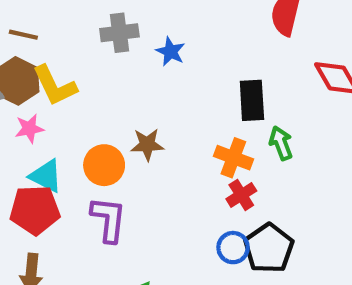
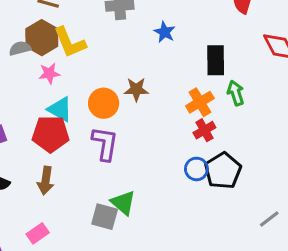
blue star: (170, 52) -> (165, 32), moved
orange cross: (233, 158) -> (200, 102), turned 36

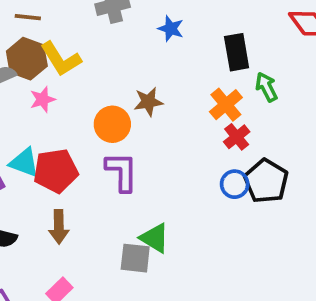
cyan triangle: (60, 109) -> (24, 163), moved

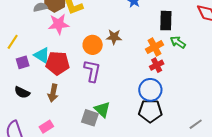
green arrow: (266, 87) -> (178, 42), turned -42
pink star: (43, 99) -> (59, 24), size x1.5
black pentagon: (266, 181) -> (150, 111), moved, turned 30
blue circle: (235, 184) -> (150, 90), size x1.5

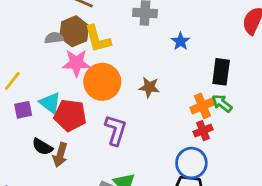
green arrow: (178, 42) -> (222, 103), moved
orange circle: (93, 45) -> (102, 82), moved, size x1.4
black semicircle: (22, 92) -> (42, 147), moved

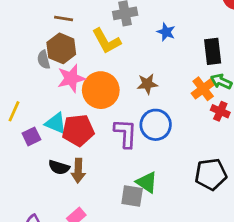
gray semicircle: (54, 38) -> (44, 60), turned -84
yellow L-shape: (98, 39) -> (106, 41), moved
red cross: (203, 131) -> (220, 111), moved, turned -30
blue circle: (191, 163) -> (156, 125), moved

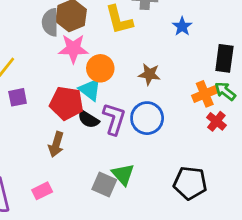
gray semicircle: (44, 60) -> (50, 22), size x1.4
orange circle: (101, 90) -> (100, 68), size x0.7
cyan triangle: (56, 123) -> (90, 90), moved
black semicircle: (59, 167) -> (88, 119), moved

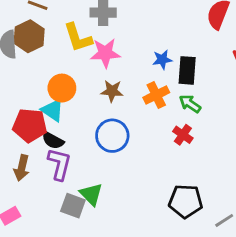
blue star: (182, 26) -> (162, 60), moved, turned 30
pink star: (73, 49) -> (105, 53), moved
orange cross: (205, 94) -> (156, 95), moved
purple L-shape: (114, 119) -> (59, 164), moved
black pentagon: (190, 183) -> (186, 201), moved

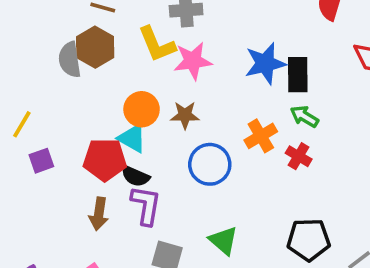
blue star: (162, 60) -> (265, 63), size x1.6
brown star: (112, 91) -> (185, 115), moved
orange cross: (156, 95) -> (261, 136), moved
green triangle: (91, 194) -> (223, 241), moved

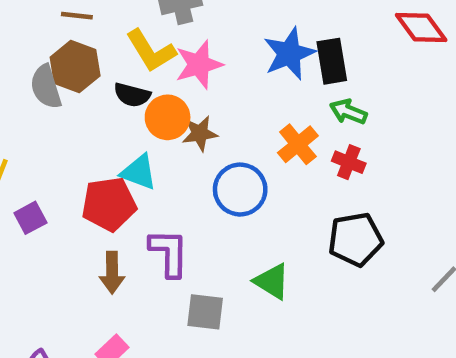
orange circle: (142, 109) -> (168, 117), moved
black semicircle: (135, 176) -> (132, 95), moved
black pentagon: (309, 240) -> (355, 239), moved

